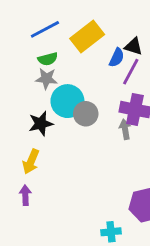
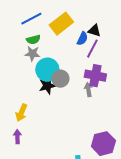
black star: (41, 124) -> (47, 86), moved

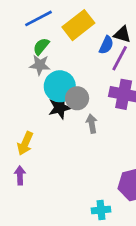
green semicircle: (33, 40) -> (41, 46), turned 144
gray arrow: (88, 90) -> (92, 124), moved

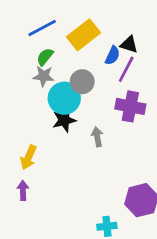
gray circle: (77, 98) -> (82, 82), moved

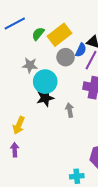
blue line: (42, 28) -> (15, 24), moved
green semicircle: (45, 57) -> (38, 34), moved
gray circle: (82, 82) -> (66, 57), moved

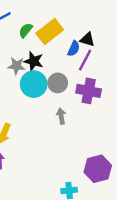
gray circle: (66, 57) -> (58, 83), moved
black star: (45, 98) -> (34, 61), moved, turned 30

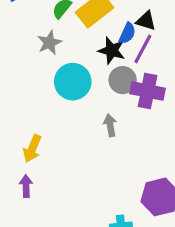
black star: (34, 61) -> (112, 50), moved
gray star: (16, 66) -> (49, 43), moved, turned -30
gray circle: (58, 83) -> (123, 80), moved

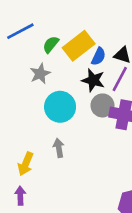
blue semicircle: (127, 33) -> (99, 56), moved
gray arrow: (110, 125) -> (59, 148), moved

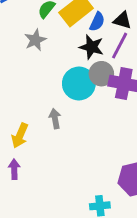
cyan circle: (60, 107) -> (79, 84), moved

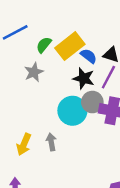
blue semicircle: (97, 22) -> (89, 56), turned -77
yellow arrow: (20, 136) -> (24, 144), moved

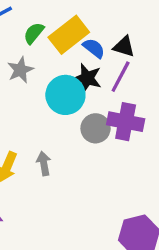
gray circle: (92, 102) -> (96, 128), moved
cyan circle: (72, 111) -> (65, 95), moved

